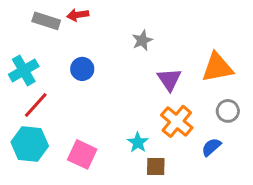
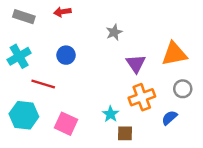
gray rectangle: (46, 21) -> (24, 17), moved
red line: (36, 105) -> (43, 84), moved, turned 65
orange cross: (177, 121) -> (142, 97), turned 30

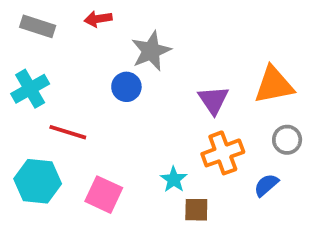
gray star: (114, 32) -> (151, 51), moved, size x1.5
blue circle: (66, 55) -> (126, 87), moved

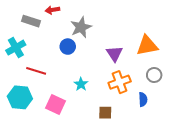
gray rectangle: (38, 26) -> (31, 21), moved
cyan star: (174, 179) -> (81, 84), moved
blue semicircle: (266, 185) -> (143, 99), turned 128

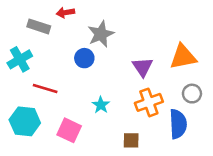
blue semicircle: (143, 99) -> (178, 124), size x1.6

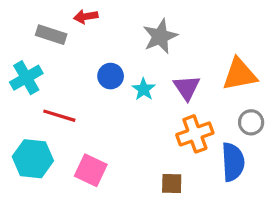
gray star: (101, 34) -> (160, 36), moved
cyan star: (101, 105) -> (144, 89), moved

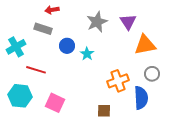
gray rectangle: (51, 35) -> (43, 29), moved
purple triangle: (187, 88) -> (128, 22), moved

